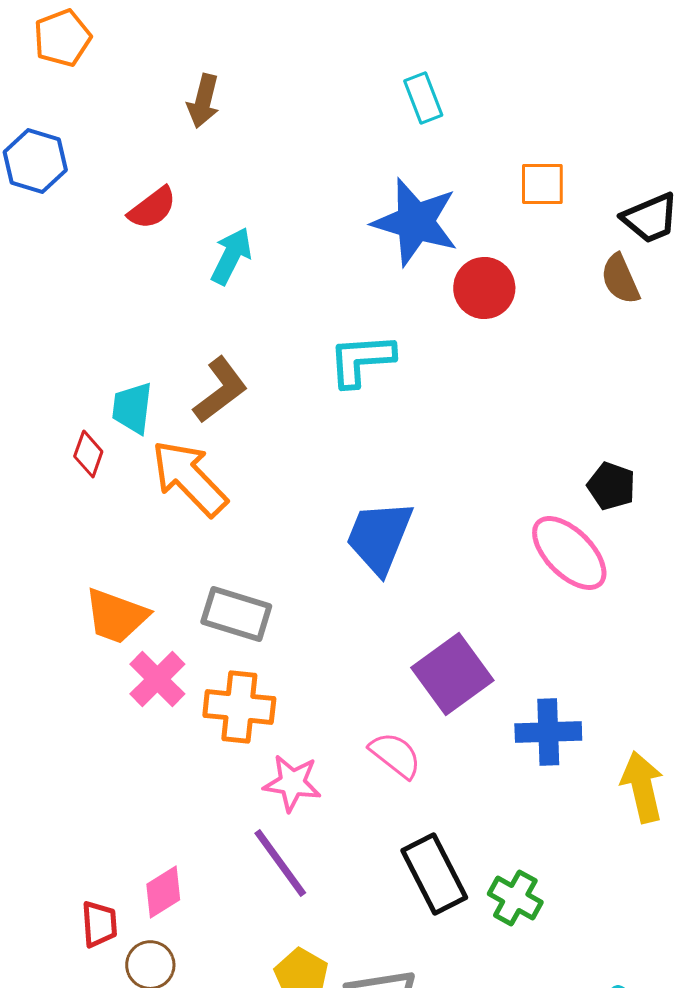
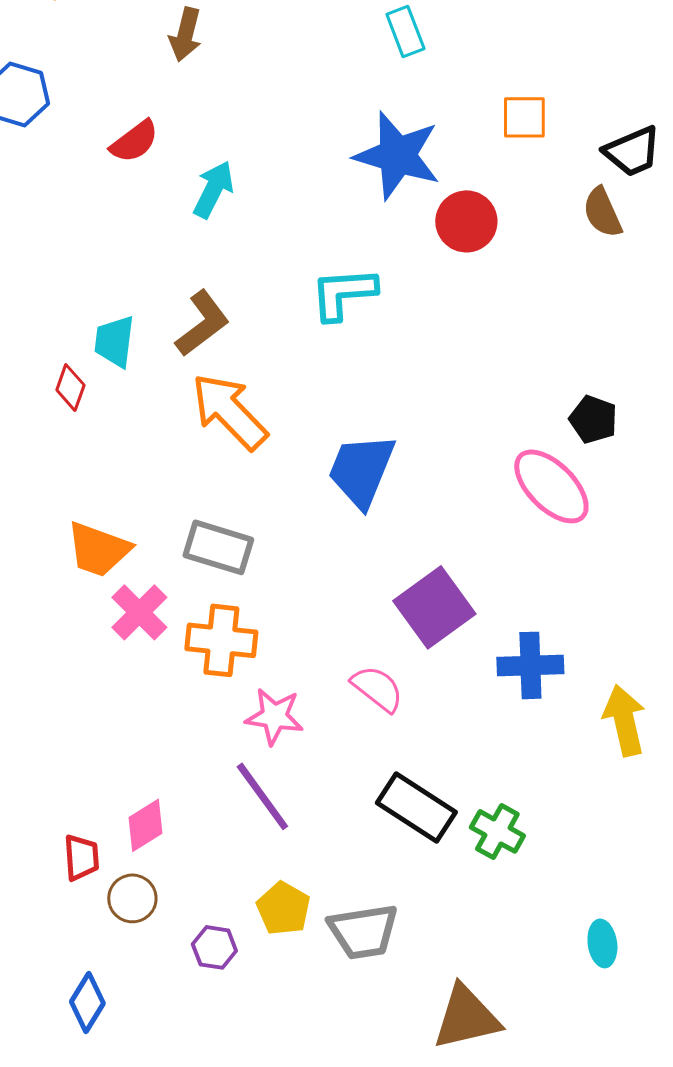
orange arrow: (189, 478) -> (229, 411), moved
black rectangle: (434, 874) -> (416, 807), turned -30

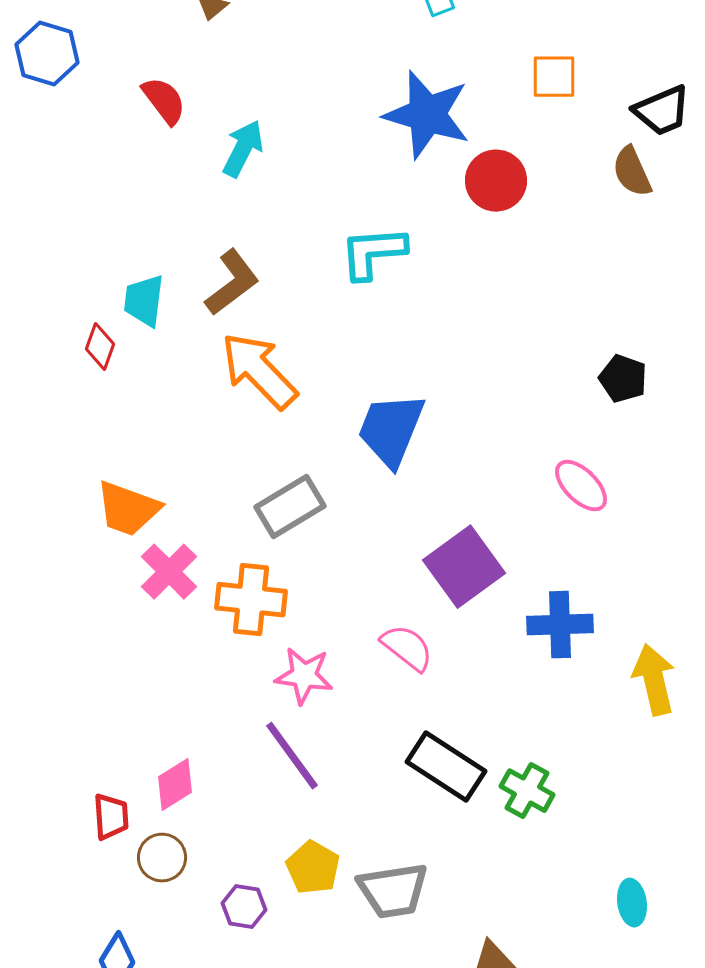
red semicircle: (134, 141) -> (164, 101), turned -90
pink ellipse: (551, 486) -> (581, 486), moved, size x0.7
gray rectangle: (218, 547) -> (290, 507), moved, turned -48

